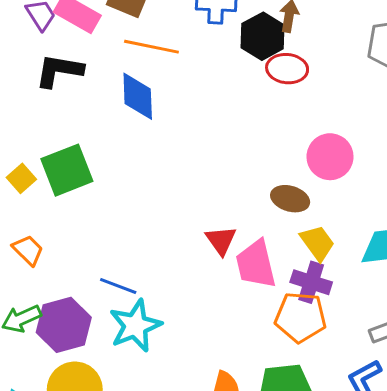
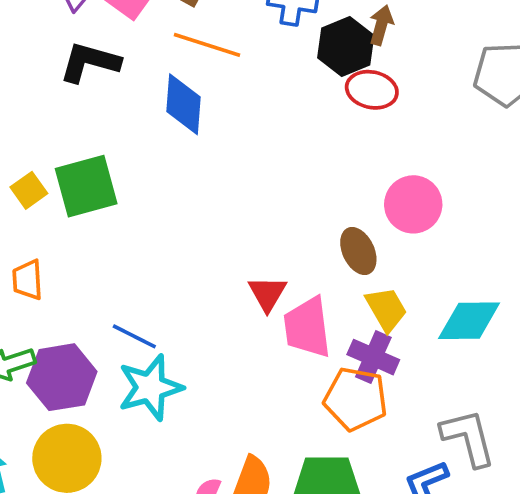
brown ellipse: (290, 199) -> (358, 251), turned 42
orange trapezoid: (28, 250) -> (28, 280), turned -144

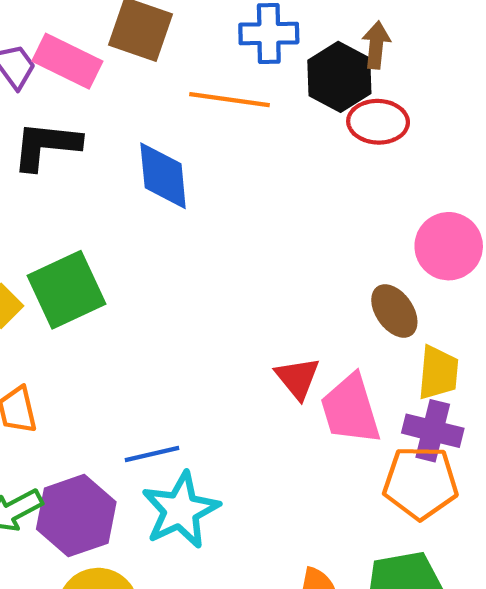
orange line: (207, 45) -> (230, 100), moved
yellow trapezoid: (386, 309) -> (438, 373), turned 45
blue line: (134, 336) -> (152, 454), turned -30

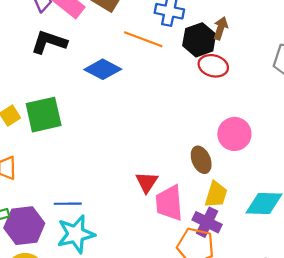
blue diamond: (163, 176) -> (103, 69), turned -69

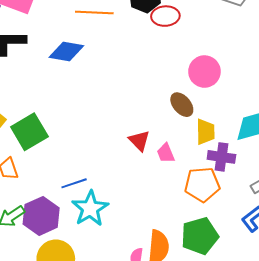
green square: (44, 115) -> (29, 132), moved
pink trapezoid: (169, 203) -> (166, 153), size x0.6
purple cross: (207, 222) -> (221, 157), moved

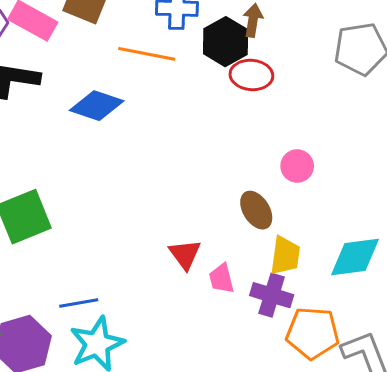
pink circle: (204, 72) -> (297, 166), size x0.7
purple cross: (221, 157) -> (272, 295), moved
orange pentagon: (202, 184) -> (313, 333), moved

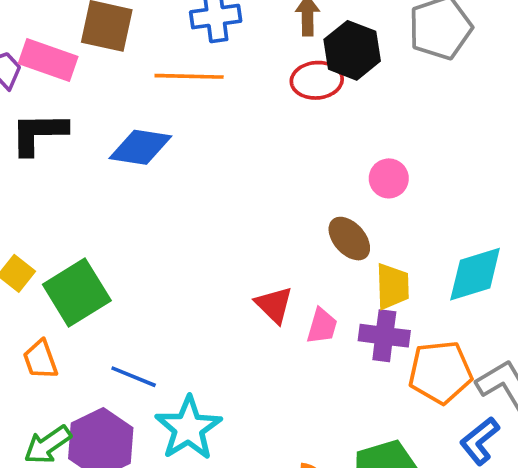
black hexagon: (226, 42) -> (352, 50), moved
pink trapezoid: (221, 278) -> (322, 326), turned -140
blue line: (79, 303) -> (134, 377), moved, turned 42

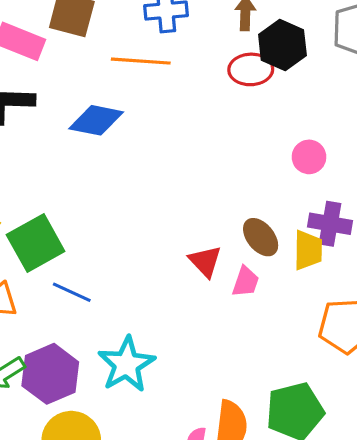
brown ellipse: (349, 239) -> (261, 237), moved
purple cross: (384, 336) -> (330, 224), moved
blue line: (134, 377) -> (72, 292), moved

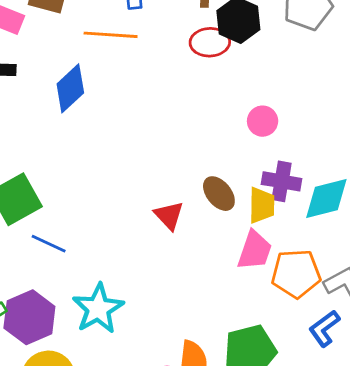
blue diamond: (96, 120) -> (70, 88), turned -54
pink trapezoid: (246, 282) -> (255, 250), moved, size x1.4

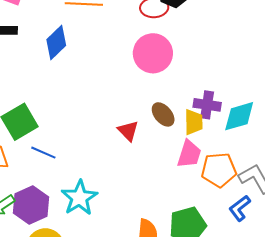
pink circle: (263, 121) -> (153, 53), moved, size x1.8

